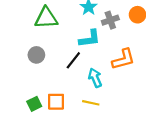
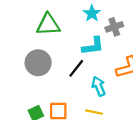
gray circle: (36, 55) -> (38, 63), size x1.5

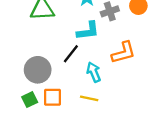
gray circle: (38, 63) -> (38, 70), moved

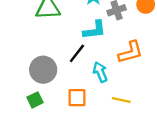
orange square: (53, 97) -> (77, 98), moved
yellow line: (89, 98) -> (121, 100), moved

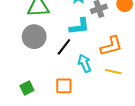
gray circle: (43, 70) -> (34, 37), moved
yellow line: (121, 100) -> (113, 72), moved

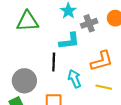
gray circle: (34, 37) -> (24, 81), moved
black line: (64, 47) -> (54, 62), turned -36

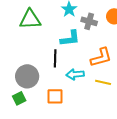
gray cross: (89, 23) -> (89, 21), turned 35
cyan arrow: (75, 79) -> (75, 74), turned -72

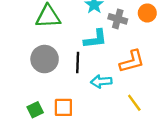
gray circle: (27, 76) -> (45, 59), moved
yellow line: (103, 82) -> (134, 103), moved, turned 42
orange square: (55, 96) -> (63, 107), moved

